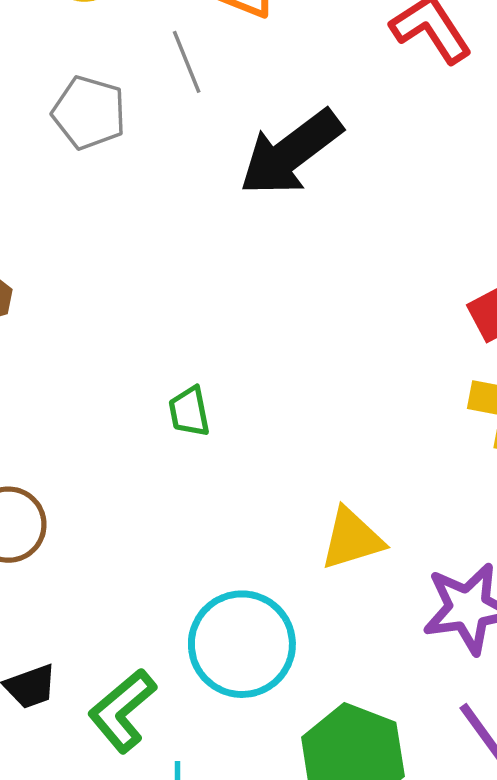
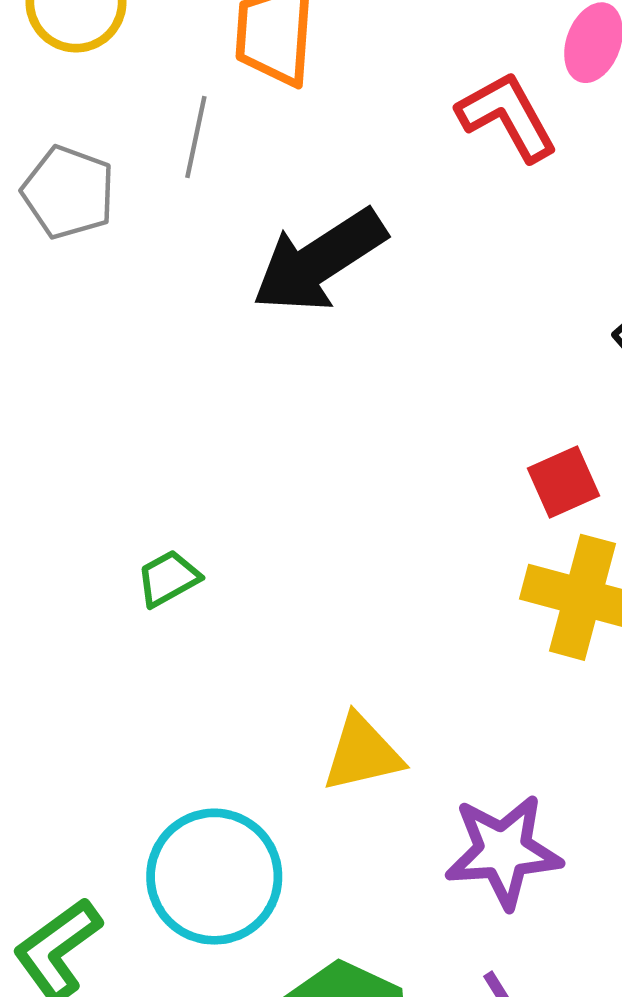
gray line: (187, 62) -> (196, 137), turned 30
green trapezoid: (189, 412) -> (168, 578), turned 68

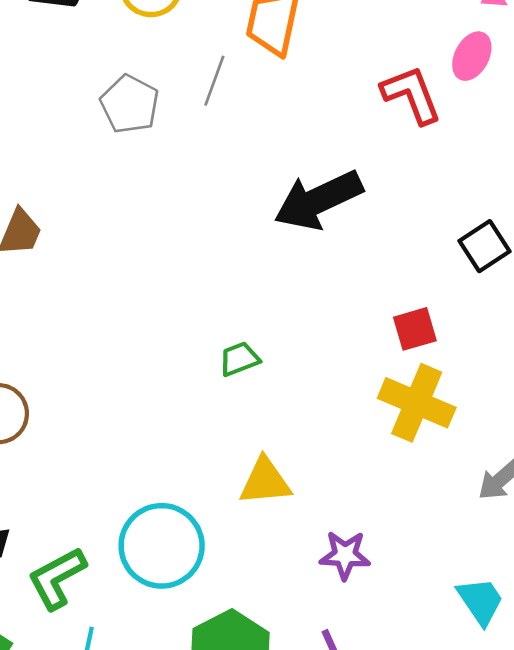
black arrow: (319, 261) -> (318, 200), moved
green trapezoid: (168, 578) -> (239, 359), moved
purple star: (503, 851) -> (345, 555), size x0.7

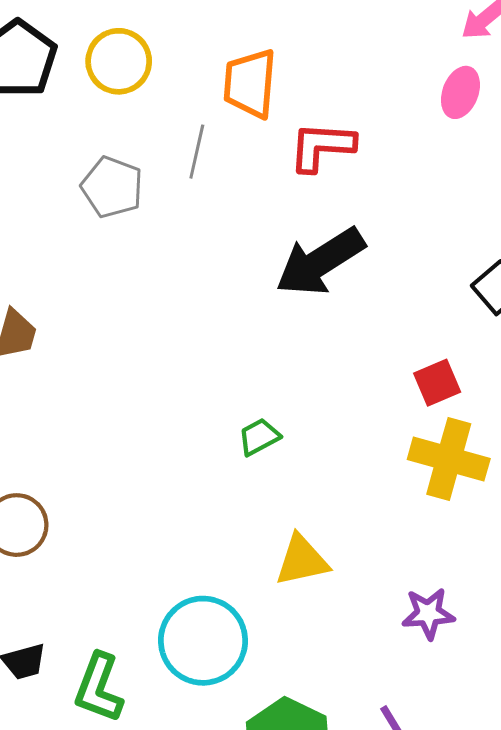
red L-shape: (411, 95) -> (322, 147), moved, turned -58
purple star: (345, 555) -> (428, 614), moved
green L-shape: (57, 578) -> (99, 688), turned -34

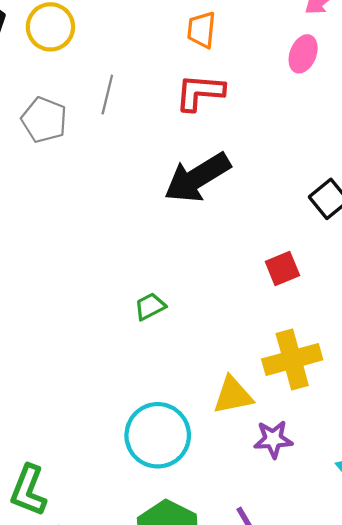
orange trapezoid: (250, 83) -> (201, 30), moved, size x0.7
yellow cross: (449, 459) -> (292, 359), moved, turned -32
yellow triangle: (302, 560) -> (233, 395), moved
cyan circle: (203, 641) -> (158, 435), moved

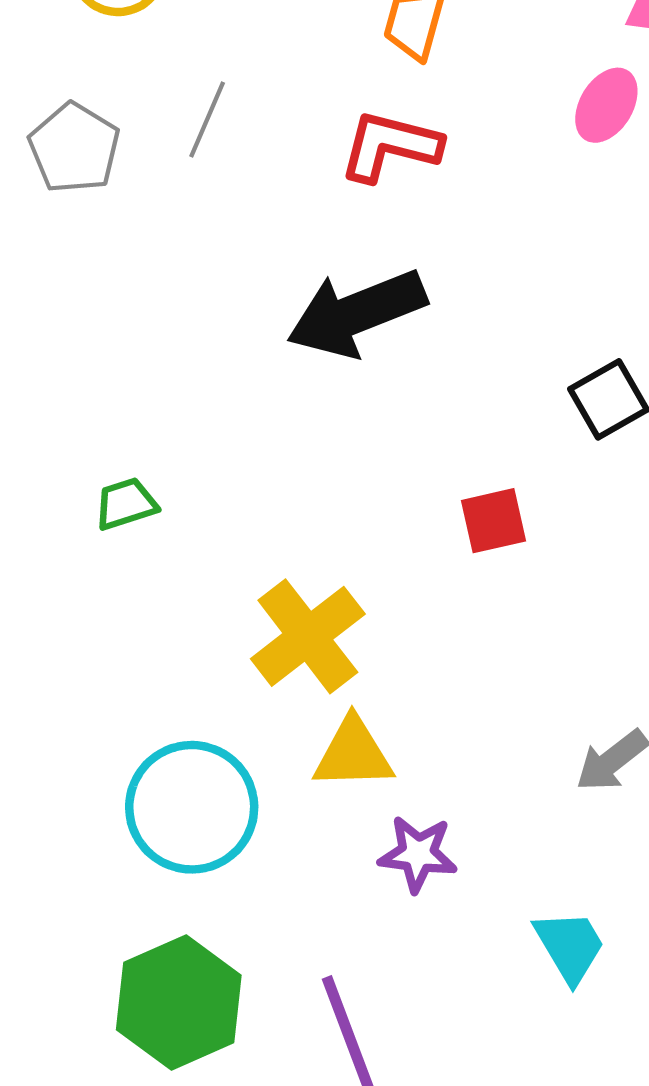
green trapezoid: (150, 306) -> (126, 504), moved
yellow cross: (292, 359) -> (308, 636), moved, turned -32

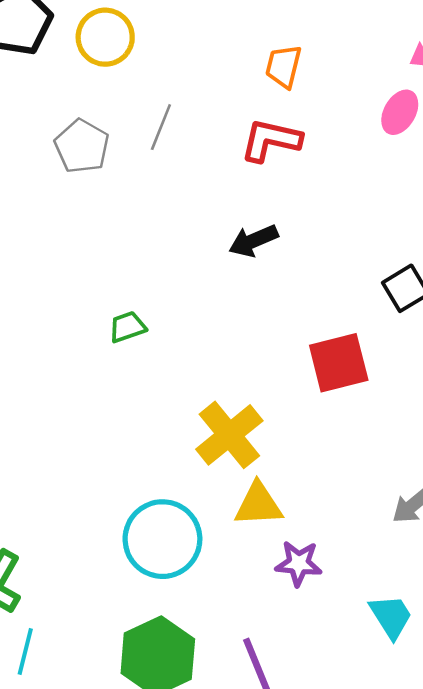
black arrow: (356, 313) -> (253, 241), size x0.6
green trapezoid: (126, 504) -> (127, 327), moved
red square: (494, 521) -> (339, 363), size x1.5

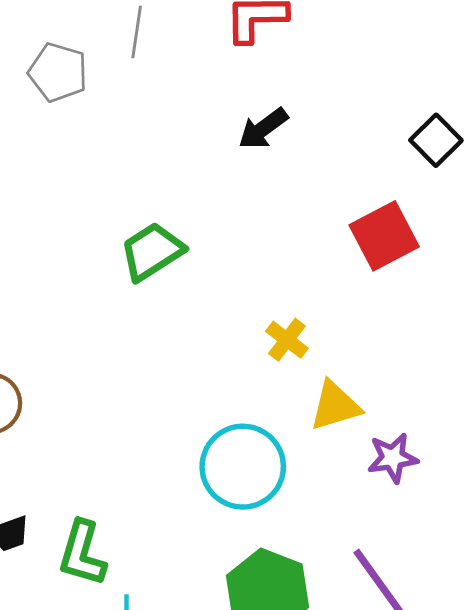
green trapezoid: (127, 327) -> (152, 252), size x1.6
yellow cross: (229, 435) -> (287, 340), size x0.6

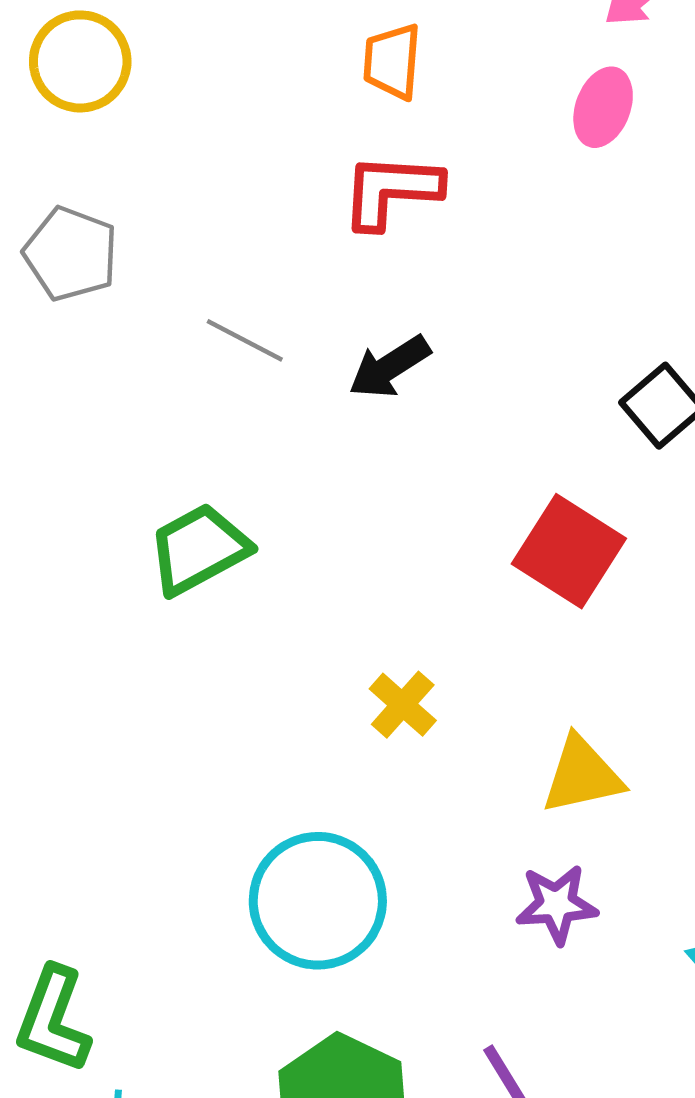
gray line: (137, 32) -> (245, 340), moved, turned -75
red square: (384, 236) -> (569, 551), turned -34
yellow triangle: (335, 406) -> (582, 775), moved

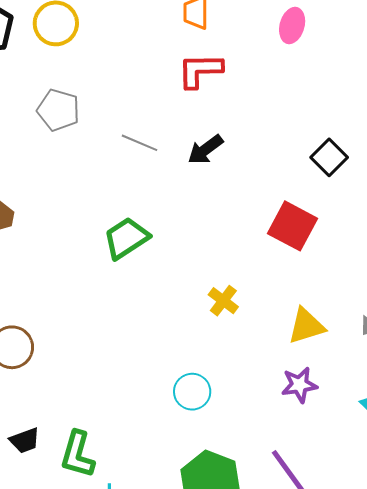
cyan circle: (318, 901) -> (192, 392), size x0.6

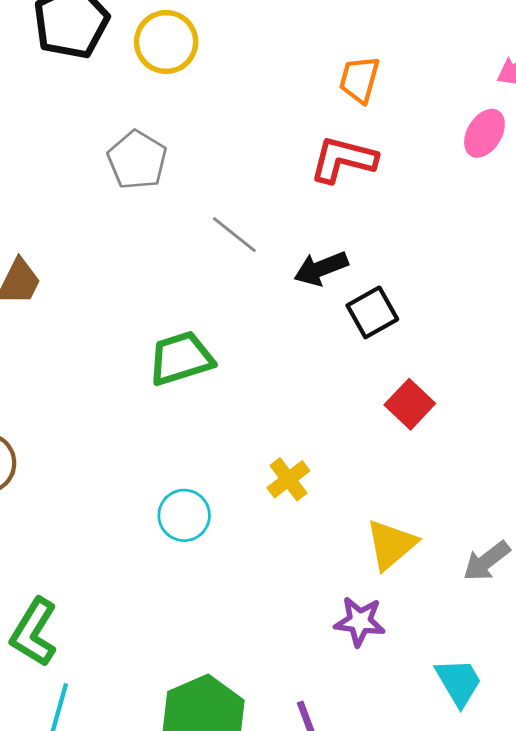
black square: (329, 157) -> (372, 312), moved
red square: (292, 226) -> (410, 404), size x0.7
yellow triangle: (306, 326) -> (391, 545), turned -39
cyan circle: (192, 392) -> (184, 515), moved

